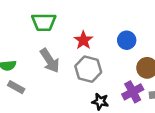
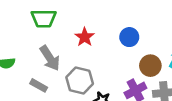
gray hexagon: (88, 69) -> (80, 81), moved
gray rectangle: (16, 87) -> (39, 85), moved

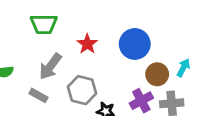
blue circle: (129, 37) -> (135, 44), size x1.5
gray arrow: (50, 58) -> (50, 66), turned 70

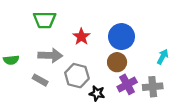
gray arrow: (50, 66) -> (50, 56), turned -125
brown circle: (157, 74) -> (117, 62), moved

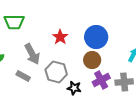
green trapezoid: (45, 20) -> (14, 22), moved
gray arrow: (50, 56) -> (32, 54), turned 60

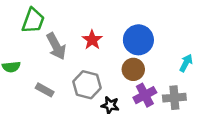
green trapezoid: (14, 22) -> (33, 21), turned -70
gray arrow: (32, 54) -> (56, 46), moved

